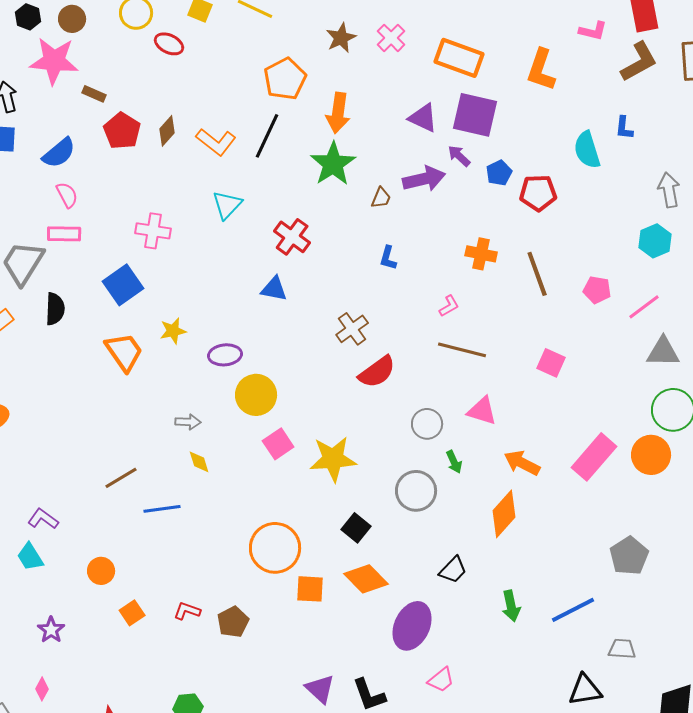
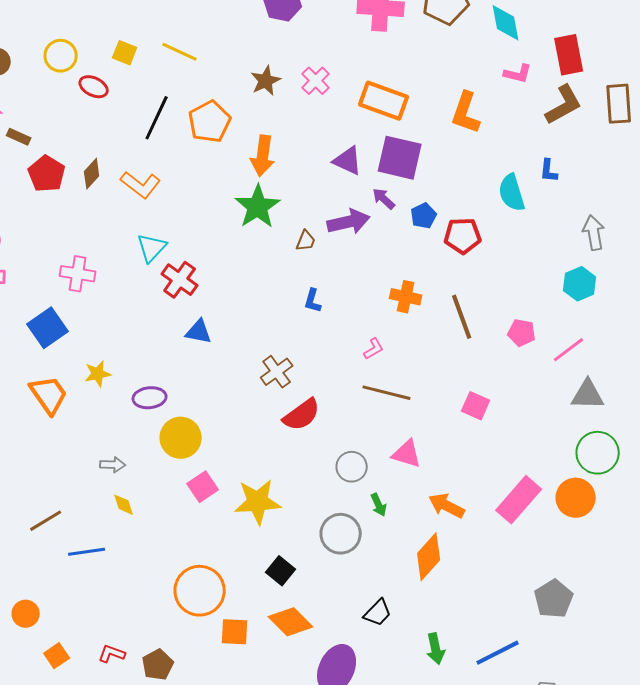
black line: (267, 136) -> (157, 118), moved
red cross: (292, 237) -> (180, 280), moved

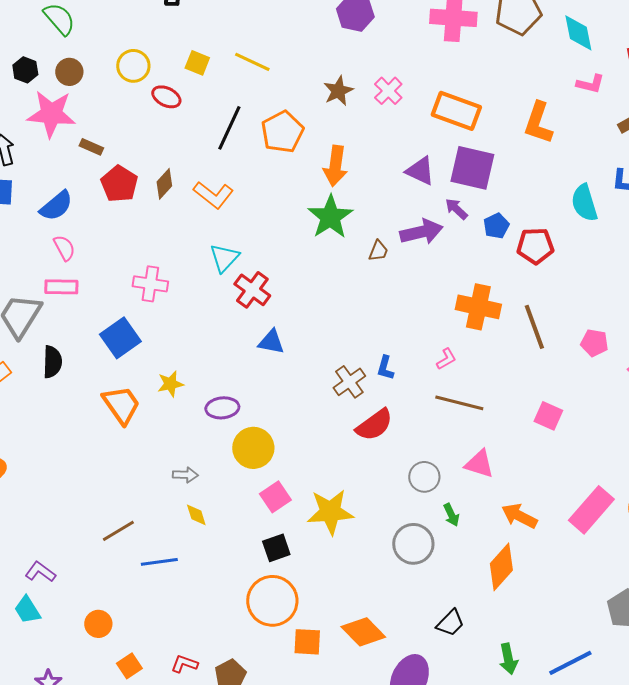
orange cross: (406, 297) -> (478, 307), size x1.4
blue L-shape: (313, 301) -> (385, 368), moved
black square: (281, 571) -> (276, 548), moved, turned 32

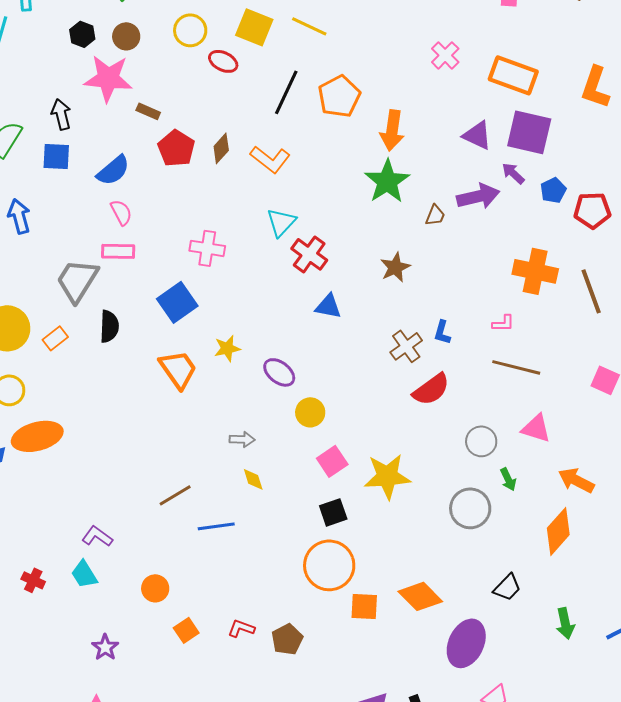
yellow square: (197, 63) -> (254, 27), size x1.5
brown star: (338, 91) -> (395, 267), moved
pink L-shape: (446, 359) -> (503, 323), turned 30
purple ellipse: (222, 408) -> (279, 372), turned 44
yellow circle: (253, 448) -> (310, 412), size x0.7

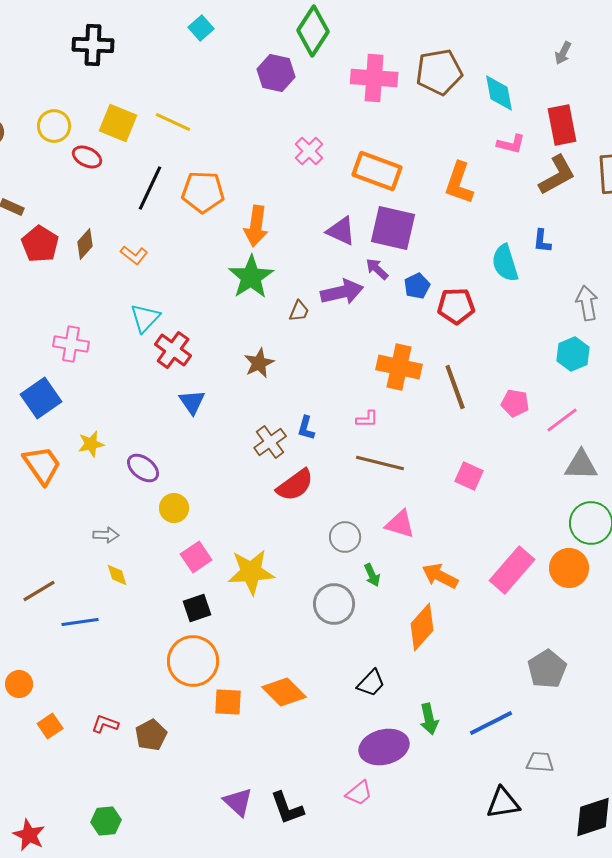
orange pentagon: (339, 96) -> (203, 192), turned 30
orange L-shape: (270, 159) -> (134, 255), size x0.7
blue triangle: (328, 306) -> (192, 402), turned 44
purple ellipse: (466, 643) -> (384, 747), moved, turned 51

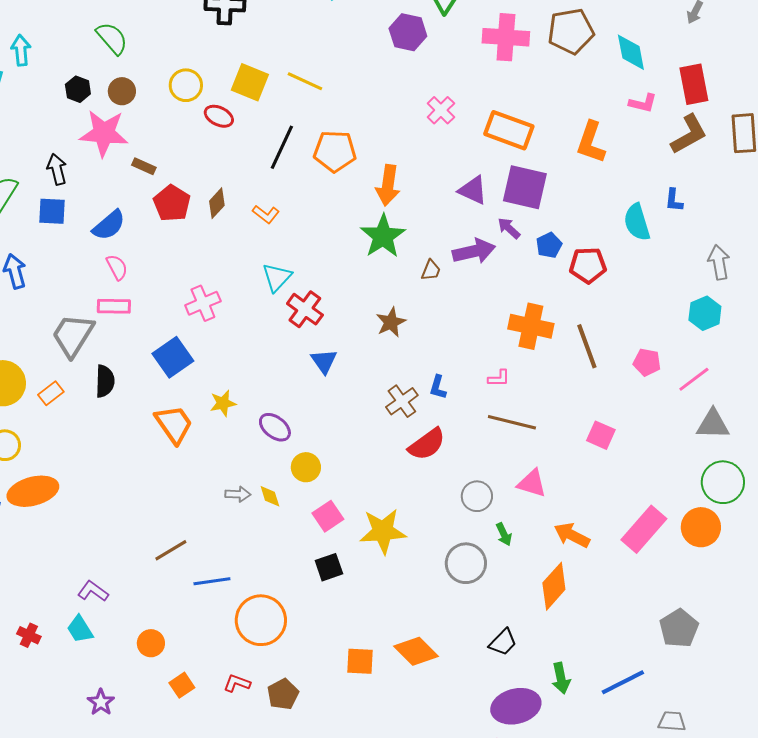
pink cross: (71, 344) -> (203, 303), turned -32
yellow diamond: (117, 575) -> (270, 496), moved
orange circle: (193, 661) -> (261, 620), moved

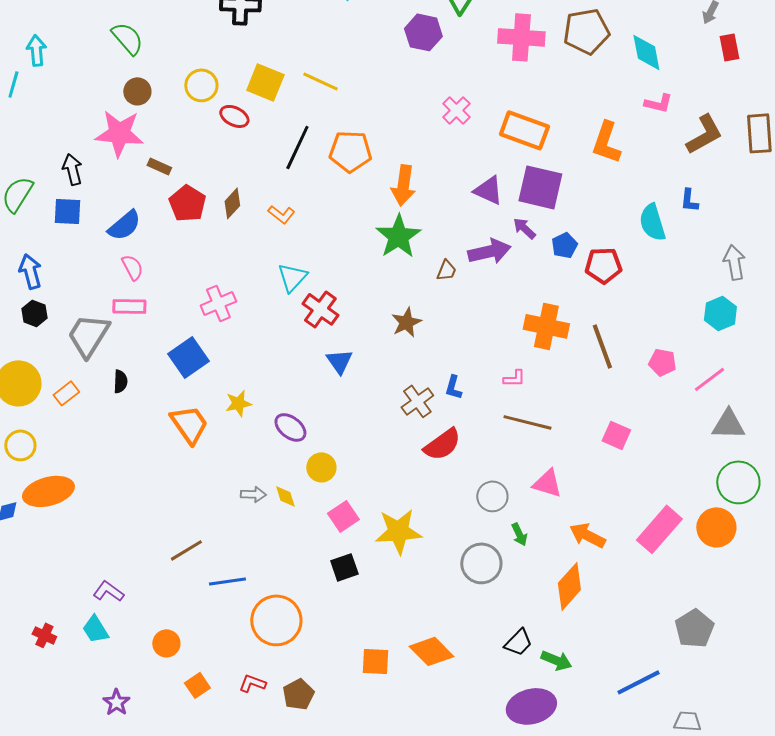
red rectangle: (694, 84) -> (729, 47), moved, size x0.7
black hexagon: (78, 89) -> (34, 313), moved
black semicircle: (105, 381) -> (120, 381), size x0.7
green arrow: (561, 678) -> (556, 660), moved, turned -56

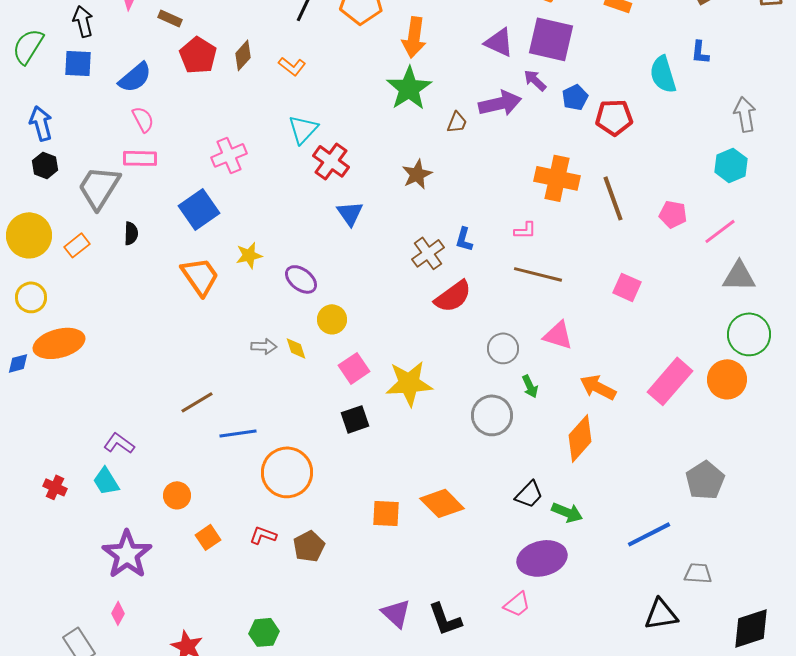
purple star: (116, 702) -> (127, 554), size x1.8

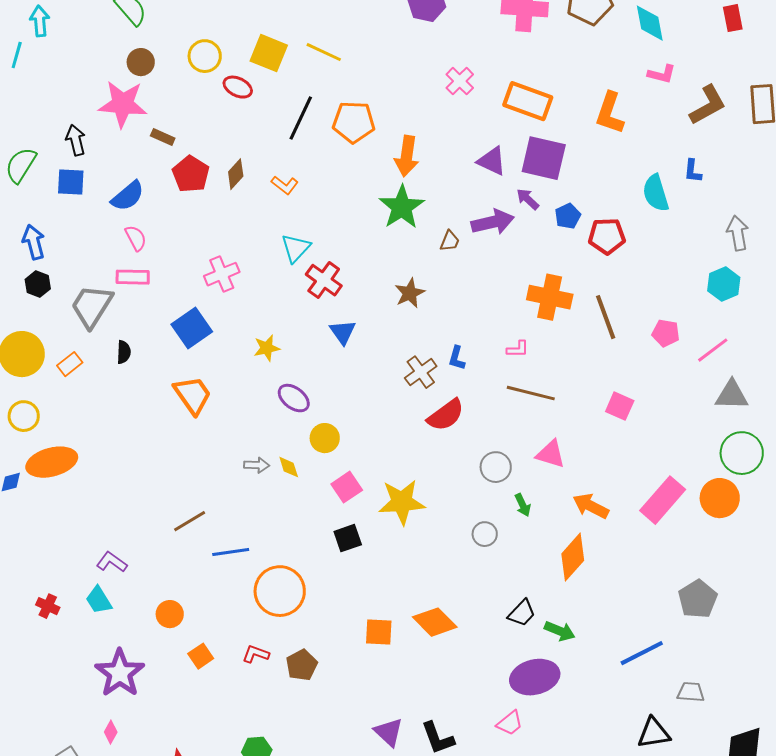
yellow star: (249, 255) -> (267, 348), moved
gray circle: (492, 415) -> (485, 534), size x0.6

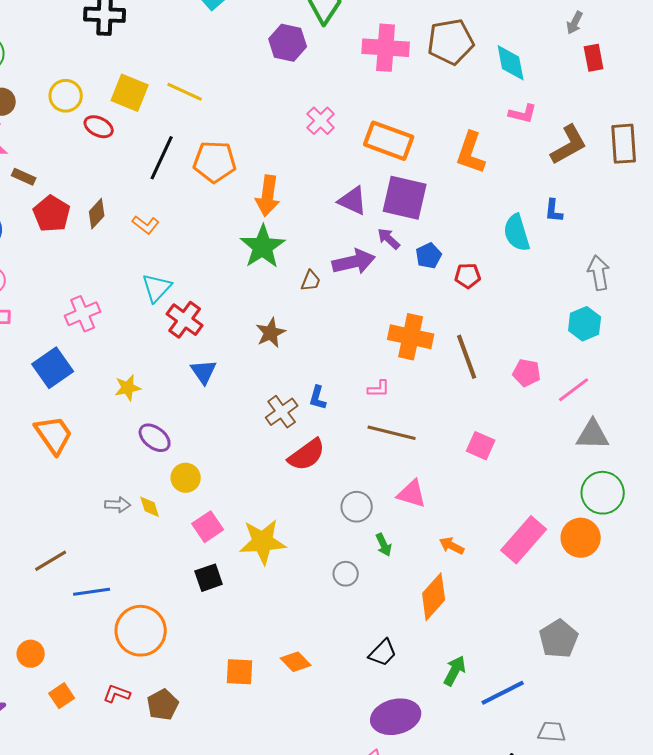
red pentagon: (607, 236) -> (468, 276), size x0.7
orange arrow: (591, 506) -> (452, 546), size x0.7
orange diamond: (435, 622) -> (296, 662), size x0.7
green arrow: (560, 631) -> (455, 671), moved, turned -84

